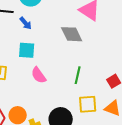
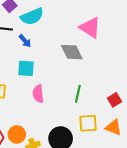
pink semicircle: (39, 75) -> (38, 94), turned 30

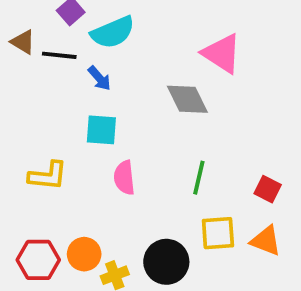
red square: (115, 100) -> (268, 189), turned -32

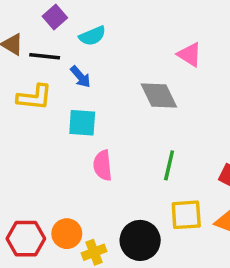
cyan semicircle: (113, 32) -> (92, 36), size x0.7
pink triangle: (222, 53) -> (190, 55), size x0.7
yellow L-shape: (48, 176) -> (34, 97), moved

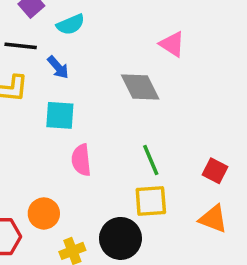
green line: (169, 165) -> (151, 160), turned -36
yellow square: (186, 215) -> (151, 201), moved
orange circle: (67, 234) -> (44, 213), moved

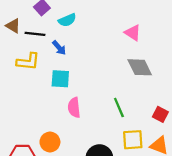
gray diamond: (140, 87) -> (140, 67), moved
yellow square: (151, 201) -> (133, 140), moved

